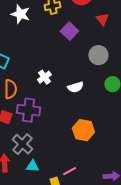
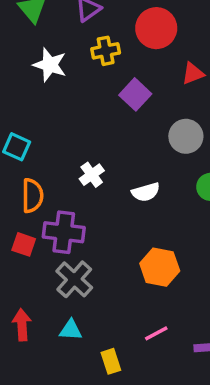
red triangle: (102, 19) -> (193, 73), turned 48
gray cross: (22, 144) -> (74, 279), moved
pink line: (69, 171) -> (156, 333), moved

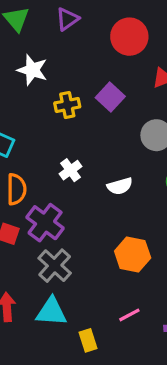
yellow cross: (106, 51) -> (67, 105), moved
purple cross: (64, 232) -> (45, 223), turned 30
cyan triangle: (71, 330) -> (51, 312), size x1.5

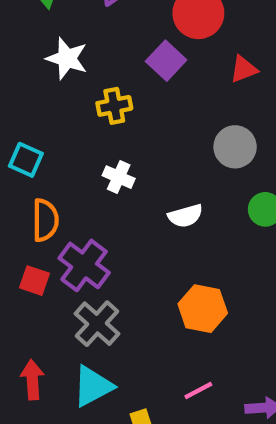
purple square: (110, 97) -> (166, 61), moved
white cross: (70, 170) -> (119, 177), moved, turned -30
cyan triangle: (51, 312) -> (93, 386), turned -32

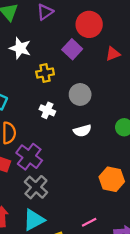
gray circle: (235, 147) -> (80, 94), moved
orange hexagon: (203, 309) -> (112, 179), moved

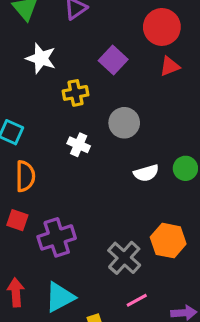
red circle: (89, 24) -> (162, 27), moved
white semicircle: (82, 131) -> (146, 173), moved
purple cross: (29, 157) -> (57, 237), moved, turned 35
gray cross: (36, 187) -> (124, 258), moved

